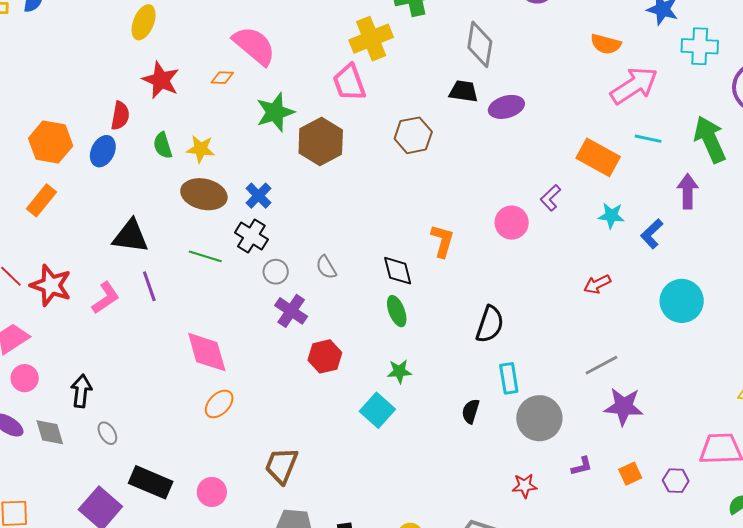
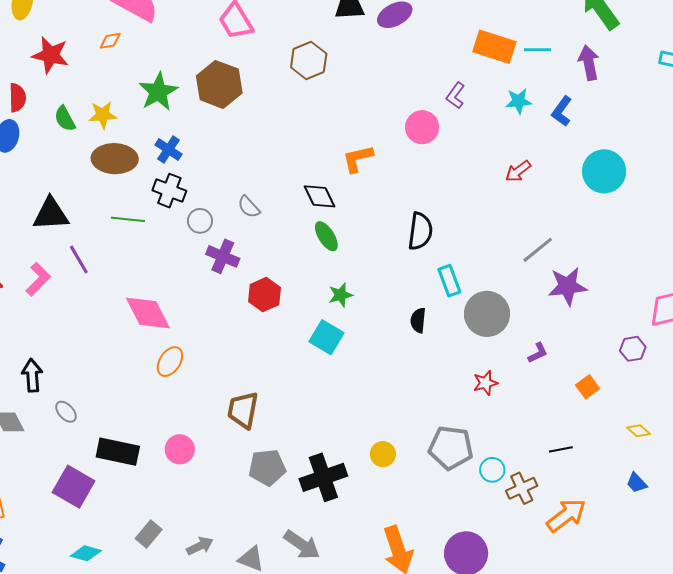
green star: (275, 112) -> (158, 92), moved
cyan line: (648, 139) -> (537, 50), moved
orange L-shape: (442, 241) -> (358, 159), turned -108
orange square: (630, 474) -> (588, 387), moved

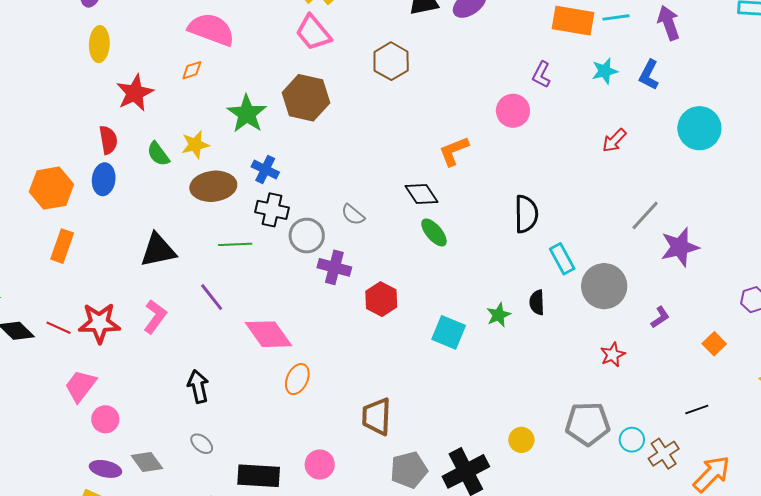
red star: (50, 55) -> (135, 93), turned -30
gray circle: (200, 221) -> (307, 236), size x1.4
purple line: (79, 259) -> (212, 297), moved
green star: (341, 295) -> (498, 315), moved
black arrow: (32, 375) -> (198, 387), moved

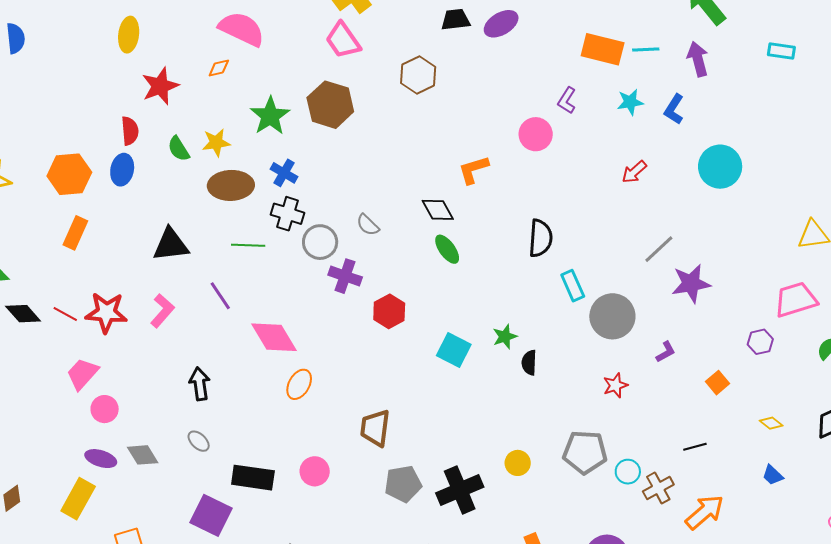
black semicircle: (537, 302) -> (529, 363), moved

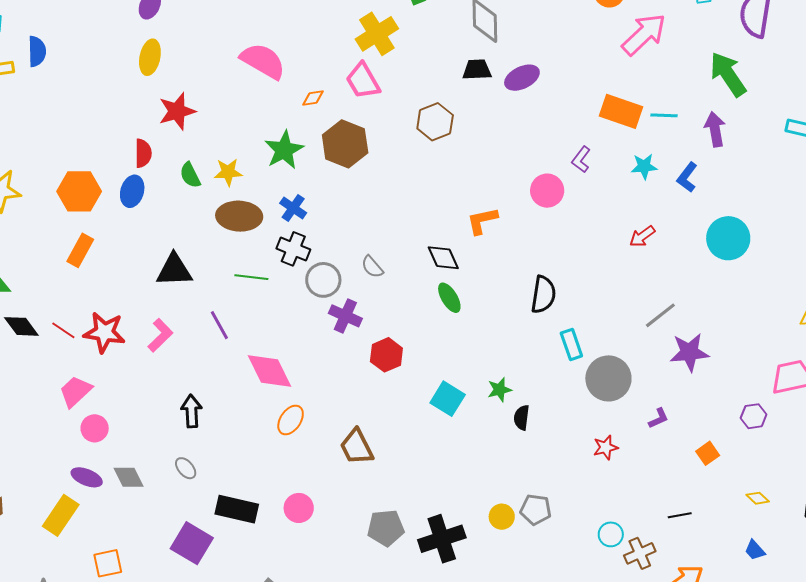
orange diamond: (219, 68) -> (313, 98), moved
brown trapezoid: (375, 428) -> (357, 447), moved, turned -39
gray pentagon: (585, 452) -> (536, 510), moved, size x0.7

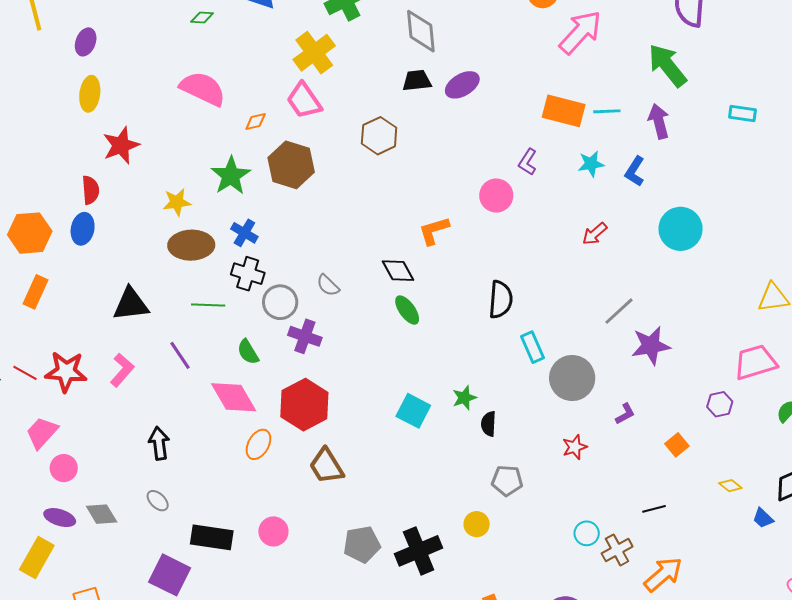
green semicircle: (190, 175) -> (248, 352), moved
red hexagon: (386, 355) -> (304, 405), moved, size x1.5
gray pentagon: (536, 510) -> (507, 481), moved
blue trapezoid: (755, 550) -> (763, 518), moved

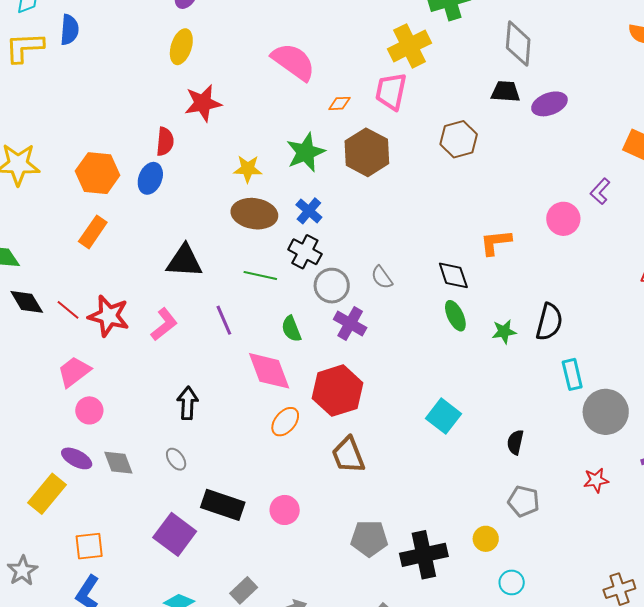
pink trapezoid: (304, 101) -> (391, 91), turned 36
green star: (464, 398) -> (504, 332), moved
cyan circle: (587, 533) -> (512, 582), moved

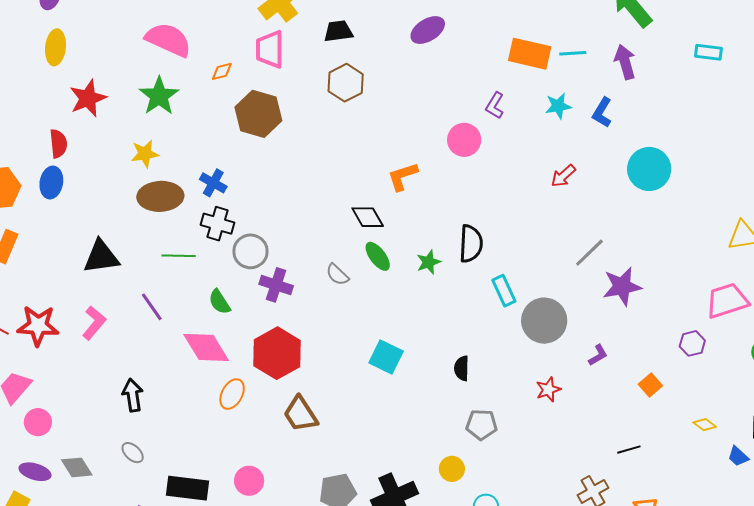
black trapezoid: (505, 92) -> (338, 31), moved
green star: (306, 152) -> (159, 96), moved
gray semicircle: (382, 277) -> (337, 275), moved

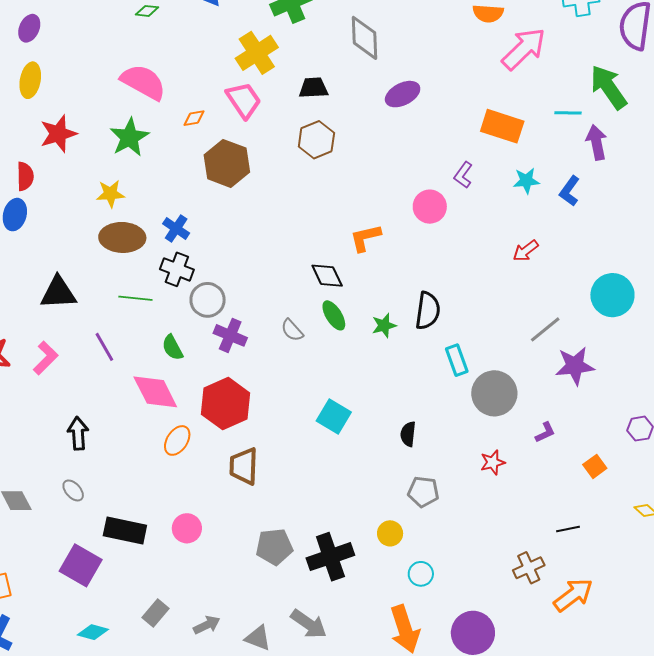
pink trapezoid: (270, 49) -> (244, 100), turned 141
cyan line: (573, 53) -> (568, 113), moved
cyan circle: (649, 169) -> (612, 295), moved
brown trapezoid: (300, 414) -> (244, 466), turned 30

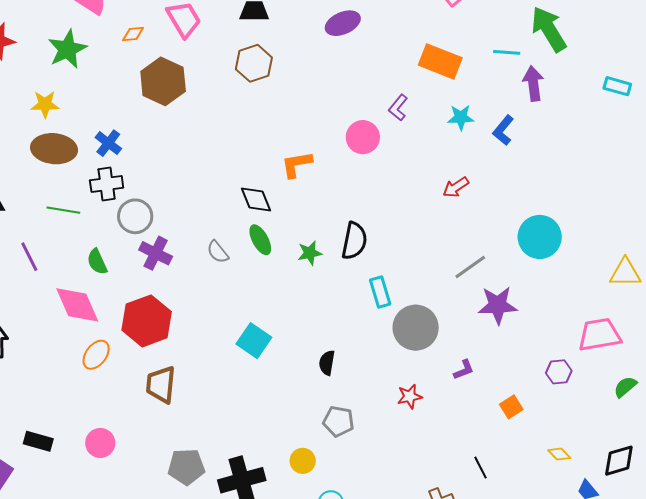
black cross: (177, 269) -> (107, 184), turned -32
black line: (568, 529) -> (481, 468), turned 70
black rectangle: (125, 530) -> (38, 441), size x0.7

